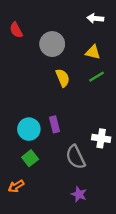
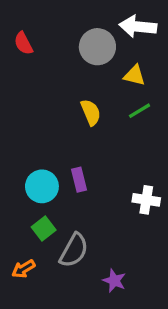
white arrow: (95, 18) -> (138, 27), size x1.5
gray circle: (52, 44) -> (97, 47), moved
gray semicircle: (75, 157) -> (74, 250), moved, turned -125

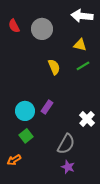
gray circle: (97, 47) -> (42, 29), moved
purple rectangle: (79, 180) -> (47, 107), turned 48
white cross: (146, 200) -> (87, 119), turned 35
gray semicircle: (74, 250) -> (66, 144), moved

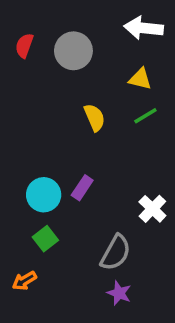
red semicircle: (14, 26) -> (24, 46), turned 48

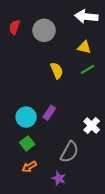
orange arrow: (24, 281) -> (29, 167), moved
purple star: (119, 293) -> (59, 178), moved

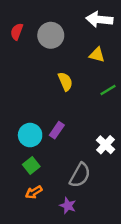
green line: (87, 69) -> (108, 90), moved

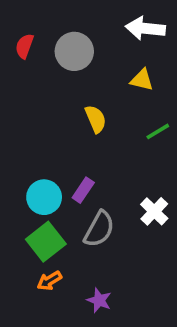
green square: (31, 165) -> (46, 242), size x1.5
gray semicircle: (80, 175) -> (99, 229), moved

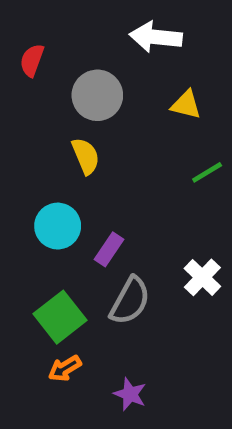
white arrow: (145, 28) -> (156, 37), moved
gray circle: (74, 51) -> (97, 95), moved
yellow semicircle: (96, 119) -> (86, 156), moved
cyan circle: (44, 197) -> (58, 226), moved

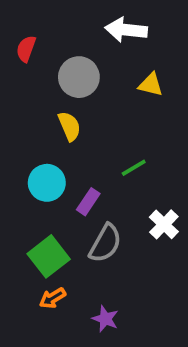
green line: (207, 172) -> (134, 168), moved

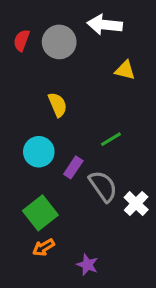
gray circle: (79, 77) -> (59, 42), moved
white cross: (164, 224) -> (136, 204), moved
gray semicircle: (105, 243) -> (103, 186), moved, turned -64

